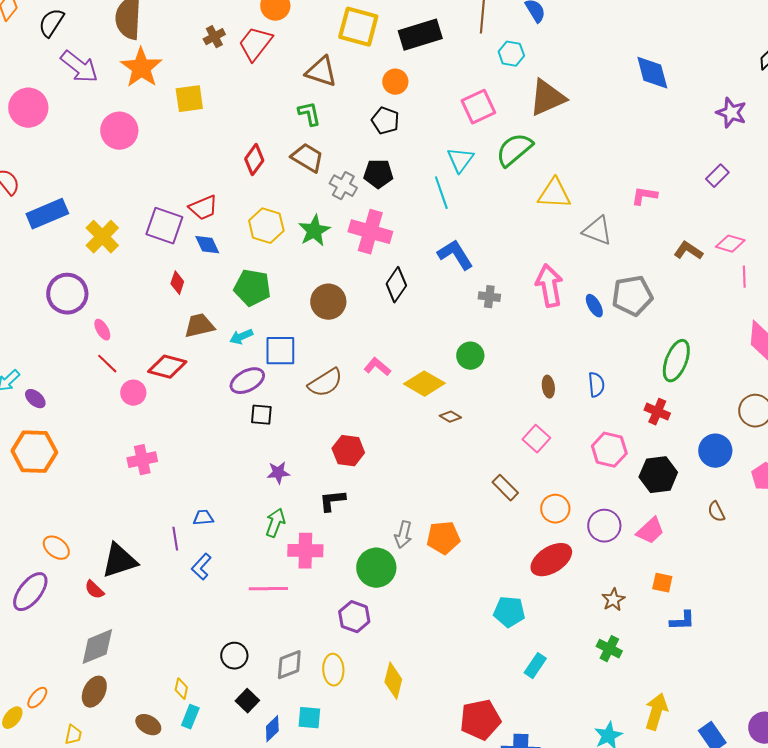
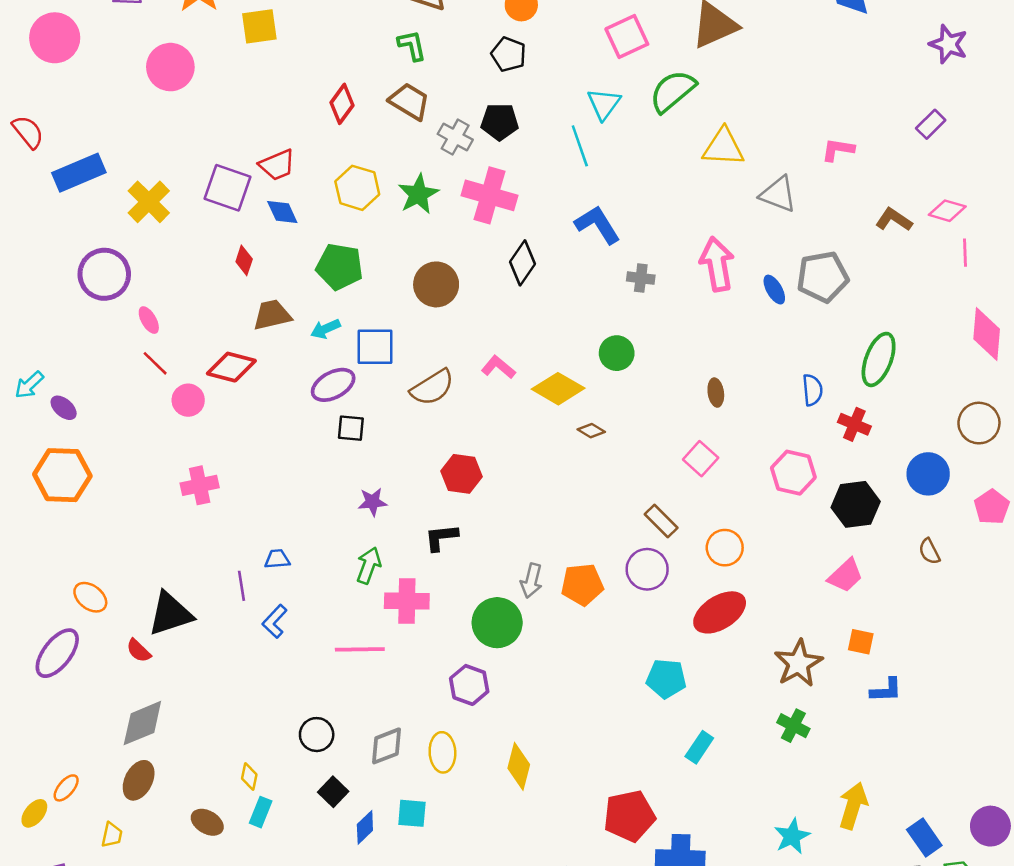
blue semicircle: (596, 385) -> (812, 390), moved
purple circle: (604, 526) -> (647, 569), moved
brown star: (613, 600) -> (798, 663), size x1.6

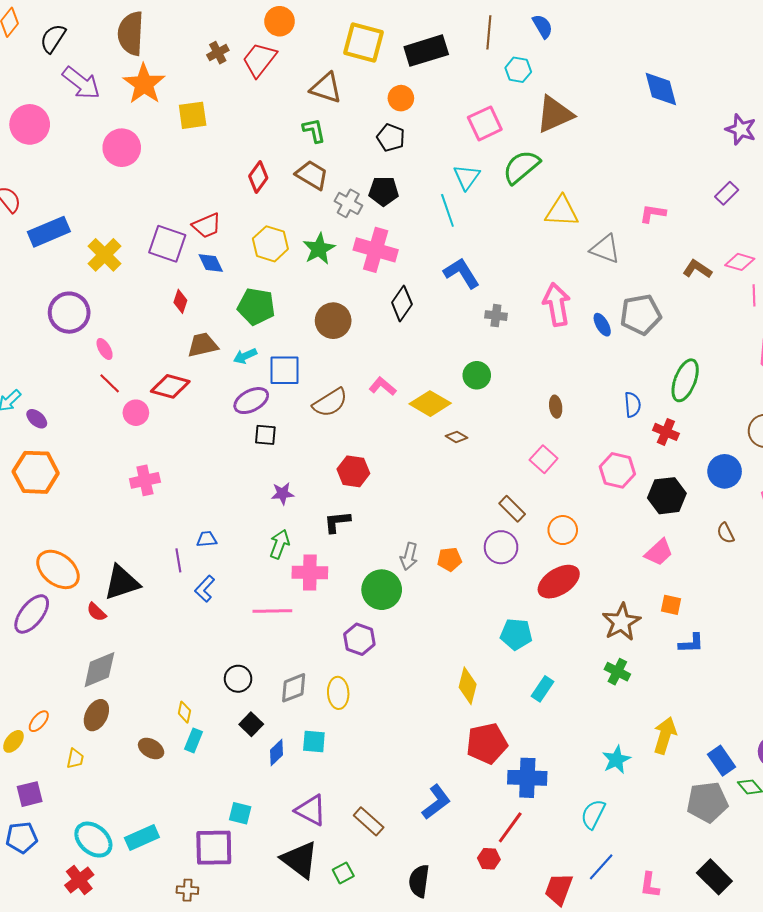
orange pentagon: (582, 585) -> (449, 559), size x0.7
orange ellipse: (90, 597) -> (58, 569), size x1.6
yellow diamond: (519, 766) -> (468, 686), moved

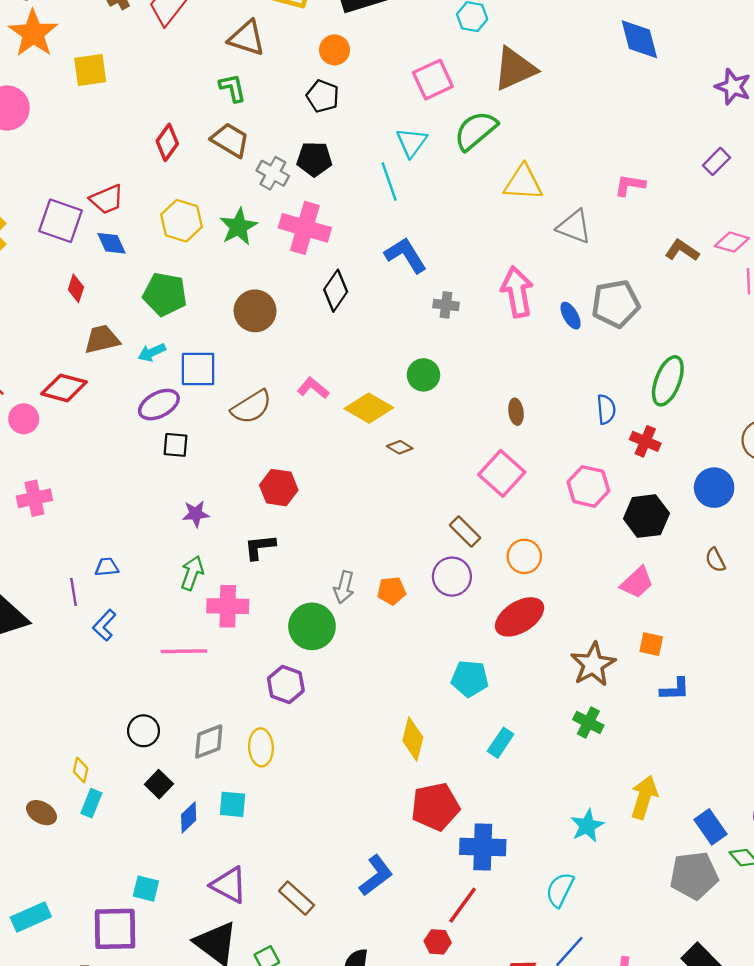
pink square: (544, 459) -> (502, 473), size x1.4

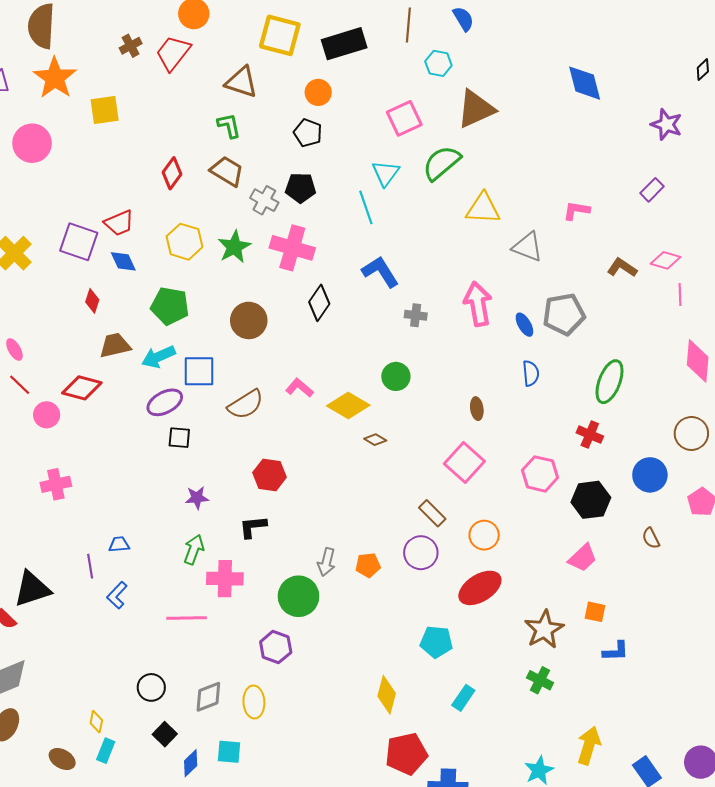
cyan arrow: (152, 352) -> (159, 357), size x1.4
blue semicircle: (606, 409) -> (531, 373), moved

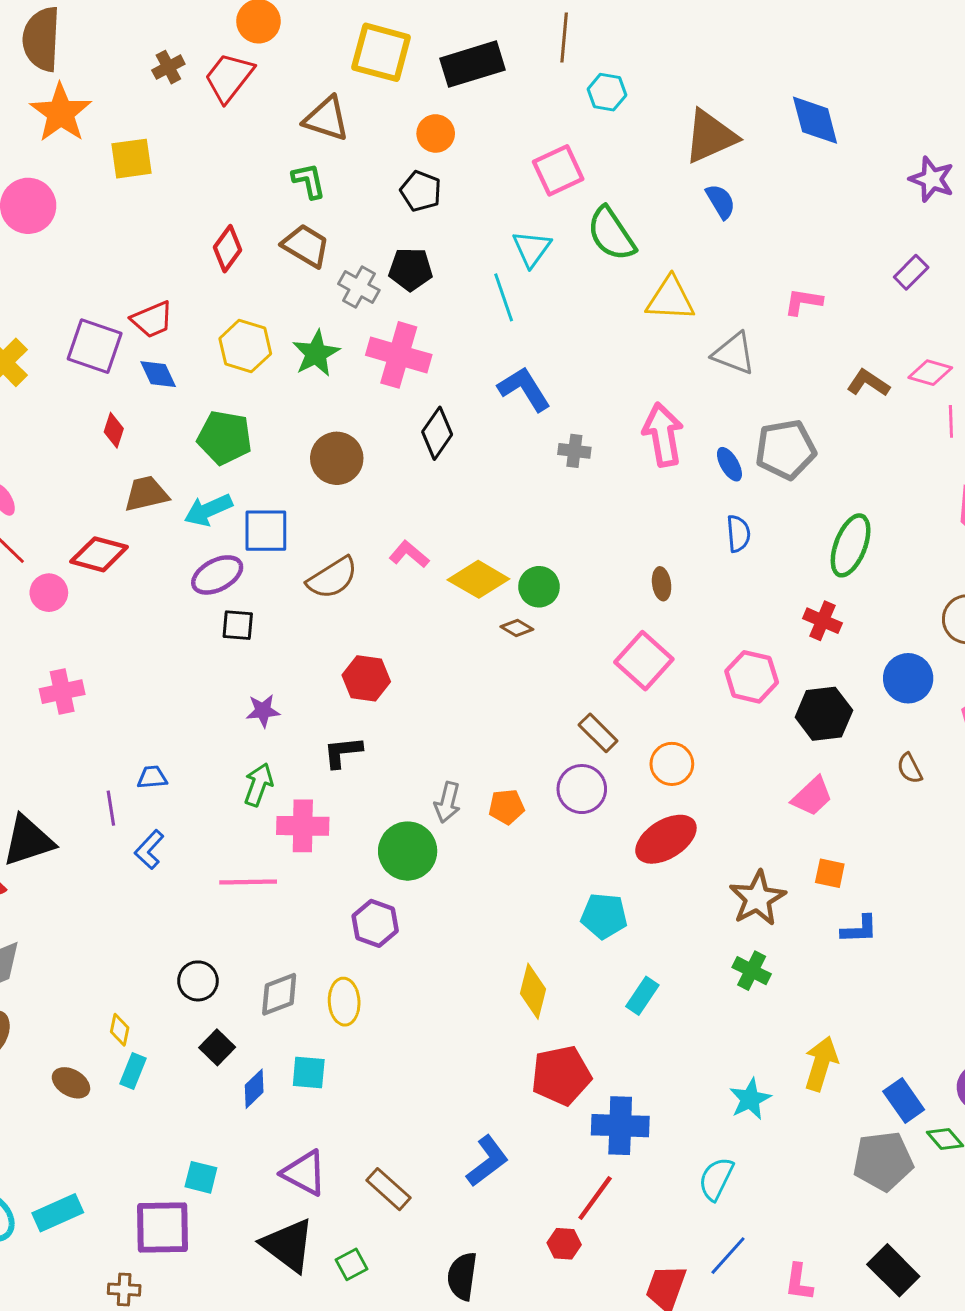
blue semicircle: (463, 19) -> (721, 201), moved
brown triangle: (476, 109) -> (710, 136), moved
green semicircle: (442, 163) -> (611, 234), turned -84
green circle: (396, 376) -> (539, 587), moved

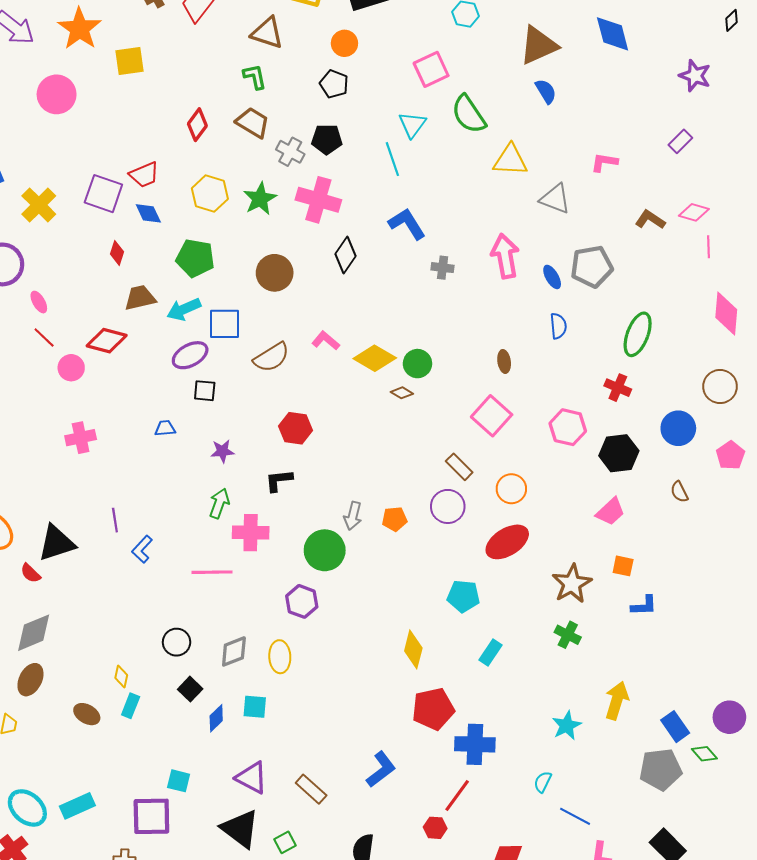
blue trapezoid: (152, 777) -> (165, 428), moved
cyan semicircle: (716, 1179) -> (543, 782), size x0.7
blue line: (728, 1256) -> (575, 816), moved, turned 76

